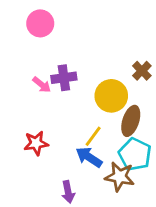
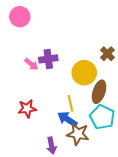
pink circle: (40, 23) -> (20, 17), moved
yellow line: (93, 136) -> (70, 103), turned -49
brown star: (120, 177) -> (78, 134), moved

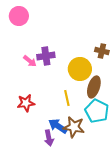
brown cross: (107, 54) -> (102, 51), turned -32
blue arrow: (67, 119) -> (58, 126), moved

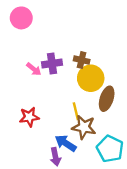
brown cross: (102, 51) -> (82, 60), moved
cyan pentagon: (97, 111) -> (110, 149), moved
brown star: (74, 127) -> (84, 127), moved

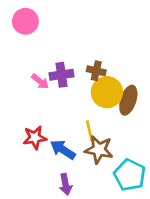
brown ellipse: (107, 99) -> (128, 100), moved
blue arrow: (66, 143) -> (63, 150), moved

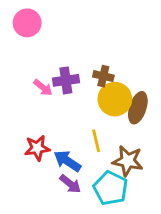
brown star: (99, 150) -> (128, 161), moved
cyan pentagon: (130, 175) -> (111, 188), moved
purple arrow: (65, 184) -> (70, 184), moved, turned -40

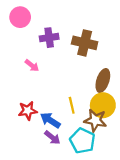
brown cross: (103, 76) -> (85, 43), moved, size x1.6
purple cross: (66, 80) -> (49, 38), moved
yellow circle: (115, 99) -> (103, 105), moved

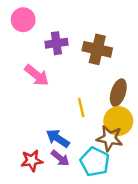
pink arrow: (32, 65) -> (37, 75), size x1.5
yellow line: (72, 105) -> (81, 107), moved
red star: (28, 111) -> (32, 161), moved

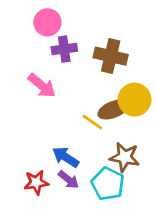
pink circle: (23, 20) -> (47, 22), moved
brown ellipse: (118, 93) -> (113, 109), moved, turned 50
yellow line: (81, 107) -> (92, 122), turned -42
yellow circle: (118, 121) -> (134, 100), moved

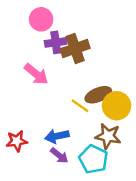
brown cross: (111, 56) -> (75, 49), moved, turned -32
yellow circle: (134, 100) -> (117, 106), moved
blue arrow: (66, 157) -> (57, 136), turned -45
red star: (36, 182) -> (17, 141), moved

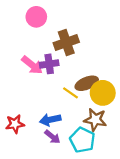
purple cross: (56, 42) -> (49, 64), moved

